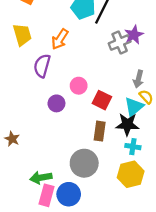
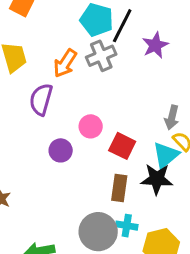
purple star: (134, 35) -> (155, 45), moved
gray cross: (120, 43) -> (101, 56), moved
cyan cross: (133, 147) -> (127, 226), moved

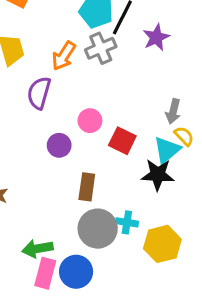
brown rectangle: (119, 188) -> (87, 187), moved

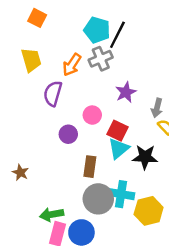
purple star: (156, 37) -> (126, 92), moved
cyan triangle: (167, 150) -> (119, 149), moved
cyan cross: (127, 222) -> (121, 194), size x1.5

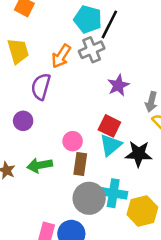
pink circle: (92, 115) -> (73, 141), moved
purple circle: (68, 134) -> (23, 121), moved
green arrow: (52, 214) -> (40, 165), moved

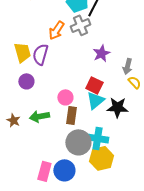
yellow trapezoid: (18, 51) -> (22, 52), moved
yellow hexagon: (142, 211) -> (101, 158), moved

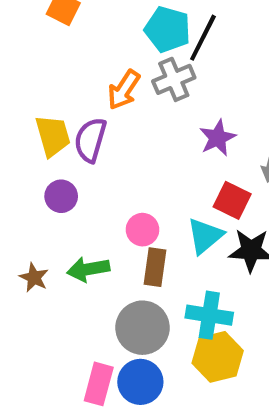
red square: (94, 85) -> (232, 200), moved
gray circle: (78, 142) -> (142, 328), moved

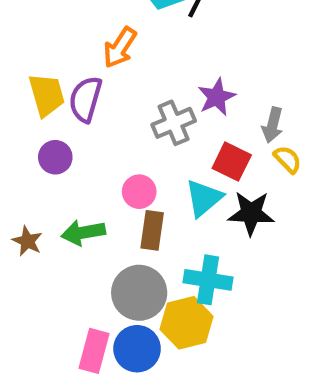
gray cross: (174, 79) -> (174, 123), moved
yellow hexagon: (218, 357) -> (187, 323), moved

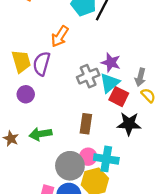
purple star: (217, 97) -> (111, 62), turned -30
pink circle: (139, 192) -> (88, 157), moved
cyan triangle: (204, 198) -> (110, 83), moved
brown rectangle: (152, 230) -> (86, 124), moved

